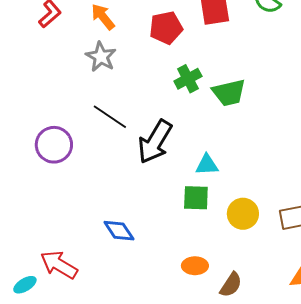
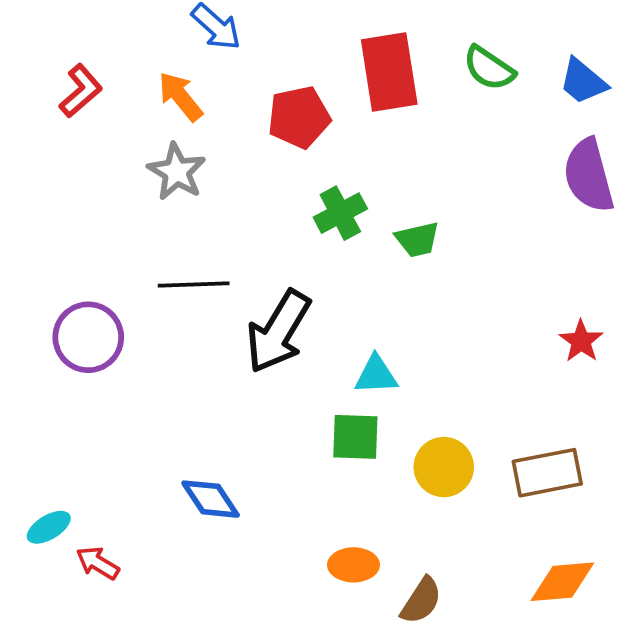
green trapezoid: (229, 93) -> (417, 239), size x0.7
black line: (110, 117) -> (194, 285), turned -36
red arrow: (59, 265) -> (98, 563), size x0.6
cyan ellipse: (25, 285) -> (49, 527), moved

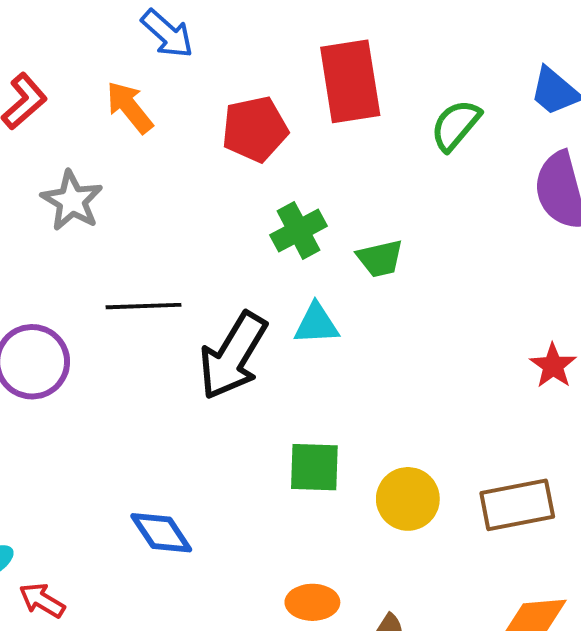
green semicircle: (489, 68) -> (456, 125), moved, turned 96
gray star: (177, 172) -> (72, 201), moved
cyan triangle: (376, 375) -> (316, 324), moved

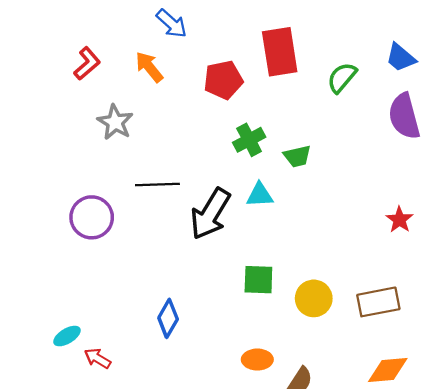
blue diamond: (161, 533) -> (168, 318), turned 63

